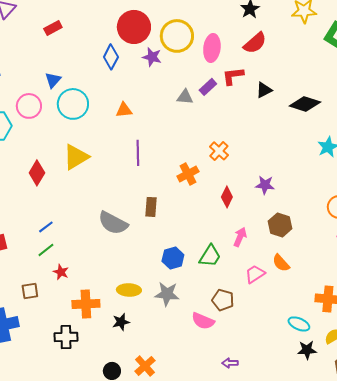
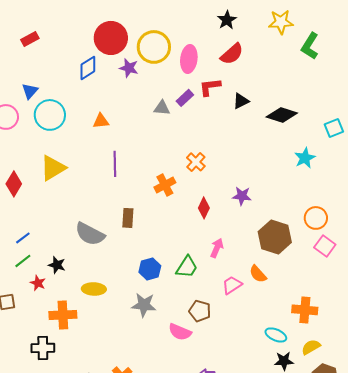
blue diamond: (111, 57) -> (88, 68), turned 30
brown hexagon: (280, 225) -> (275, 237), moved, size x1.4
yellow ellipse: (129, 290) -> (94, 289), moved
black star: (121, 322) -> (57, 265), moved, turned 30

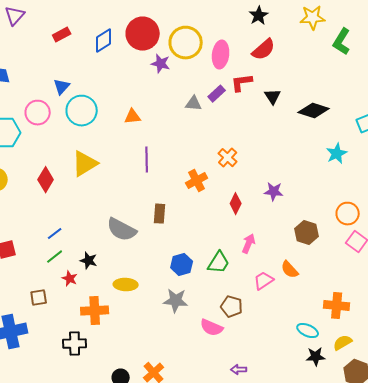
blue diamond: (88, 68) -> (104, 41), moved
black triangle: (241, 101) -> (273, 97), turned -36
brown hexagon: (275, 237) -> (307, 233), size x0.7

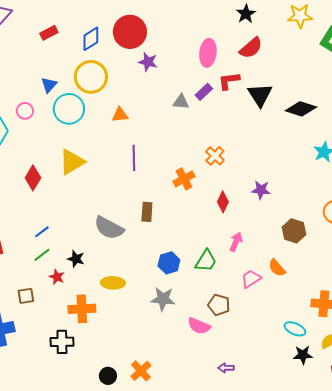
yellow circle: (186, 43) -> (91, 77), moved
black triangle: (273, 97) -> (260, 95), size x1.5
pink circle: (38, 113) -> (25, 111), size x0.7

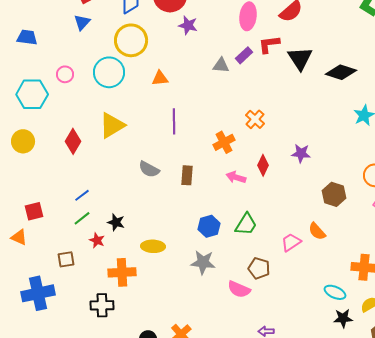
blue triangle: (49, 85) -> (82, 22), moved
gray semicircle: (109, 228) -> (149, 169), moved, size x0.7
pink arrow: (236, 242) -> (236, 177), moved, turned -96

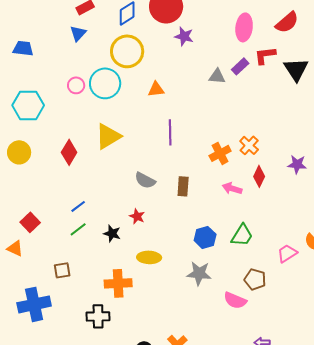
pink circle: (65, 74) -> (76, 85), moved
orange cross: (255, 119) -> (249, 145), moved
red square: (34, 211) -> (30, 222), turned -30
red star: (97, 240) -> (137, 216), moved

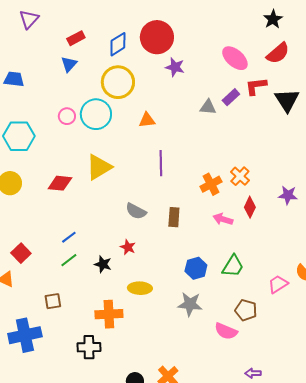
pink ellipse: (244, 27) -> (235, 58), turned -56
red diamond: (69, 152) -> (60, 183), turned 65

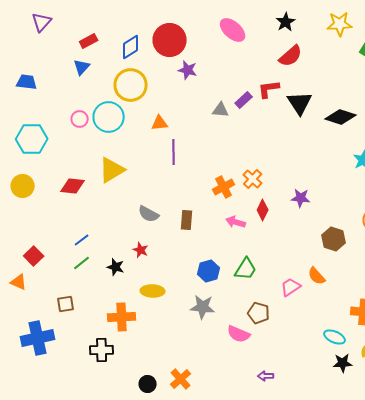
pink ellipse: (235, 58) -> (233, 30), moved
purple line: (161, 163) -> (174, 152), moved

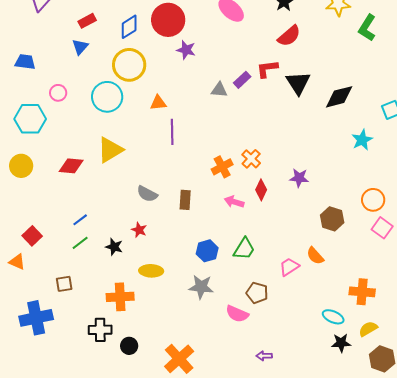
black diamond: (341, 117) -> (339, 97), turned -32
pink circle: (80, 119) -> (58, 93), moved
orange cross: (181, 379) -> (179, 359), size x1.4
black circle: (148, 384) -> (129, 346), moved

